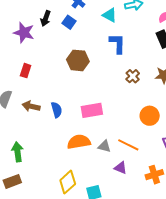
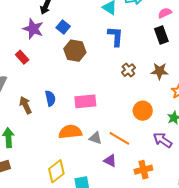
blue square: (69, 22) -> (63, 27), moved
purple star: (24, 33) -> (33, 29), moved
red rectangle: (26, 71) -> (22, 57), turned -64
brown arrow: (31, 106) -> (25, 105), moved, turned 48

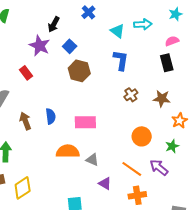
orange line: (119, 138) -> (132, 169), moved
yellow diamond: (56, 171) -> (23, 188), moved

